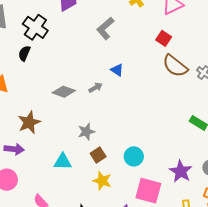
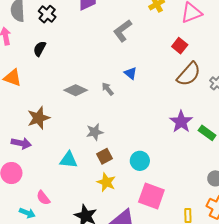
black cross: (35, 27) -> (47, 14), moved, size x0.7
brown semicircle: (175, 66) -> (189, 74), turned -92
gray arrow: (96, 88) -> (108, 89), turned -104
purple star: (181, 171) -> (181, 122), moved

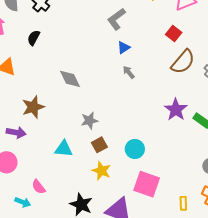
blue triangle: (131, 73) -> (124, 48), moved, turned 48
gray arrow: (108, 89) -> (129, 72), moved
gray diamond: (76, 90) -> (70, 79), turned 40

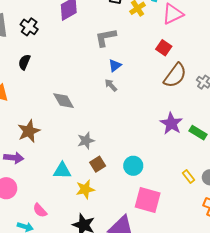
gray L-shape: (116, 19) -> (106, 37), turned 30
gray arrow: (129, 72) -> (111, 85), moved
yellow star: (101, 171) -> (85, 189), moved, turned -30
yellow rectangle: (183, 203) -> (189, 177), moved, turned -32

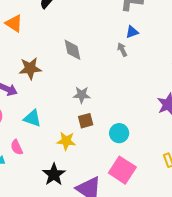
cyan triangle: (62, 171) -> (32, 118), moved

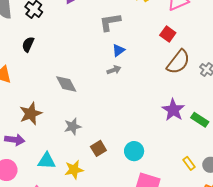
gray arrow: (122, 50) -> (114, 70), turned 112
gray star: (82, 95) -> (73, 126), moved
yellow star: (66, 141) -> (74, 170), moved

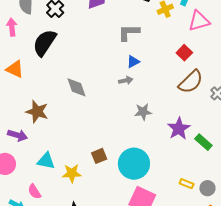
black semicircle: (28, 44) -> (44, 43), size x1.8
brown star: (31, 114) -> (37, 112), turned 30
gray star: (73, 126) -> (143, 112), moved
cyan circle: (134, 151) -> (134, 164), size x1.6
yellow rectangle: (189, 163) -> (187, 184), turned -40

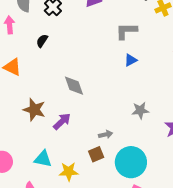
black semicircle: (44, 43) -> (42, 41), size x0.5
gray arrow: (126, 80) -> (106, 134), moved
purple arrow: (18, 135) -> (62, 121), moved, turned -60

